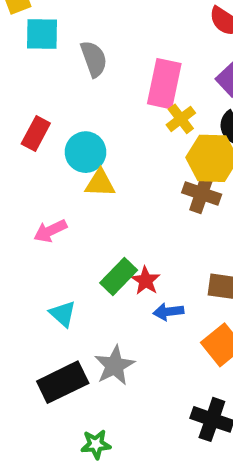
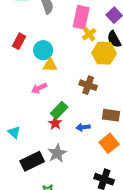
brown cross: (202, 194) -> (88, 85), moved
pink arrow: (50, 231) -> (39, 88), moved
red star: (146, 281) -> (55, 123), moved
cyan triangle: (63, 314) -> (14, 132), moved

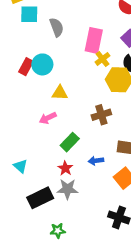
cyan circle: (43, 50) -> (42, 64), moved
brown cross: (88, 85) -> (101, 115), turned -36
red star: (55, 123) -> (65, 168), moved
gray star: (57, 153) -> (68, 189), turned 30

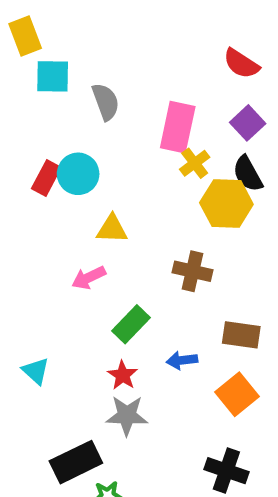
brown cross: (101, 115) -> (193, 271), turned 30
black rectangle: (40, 198) -> (76, 462), moved

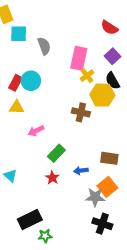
yellow triangle: (112, 229) -> (17, 107), moved
brown cross: (193, 271) -> (81, 112), moved
gray star: (127, 415) -> (95, 197), moved

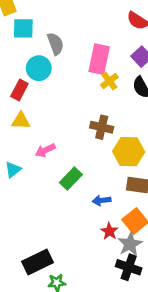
cyan circle: (31, 81) -> (39, 68), moved
yellow hexagon: (102, 95) -> (129, 152), moved
cyan triangle: (10, 176) -> (13, 170), moved, turned 40
red star: (52, 178) -> (109, 231), moved
gray star: (95, 197) -> (130, 244), moved, turned -30

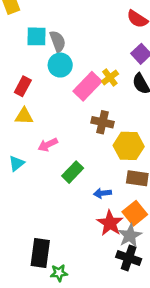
cyan square: (23, 28) -> (37, 36), moved
pink rectangle: (99, 59) -> (88, 86), moved, turned 32
cyan circle: (39, 68) -> (60, 65), moved
red star: (109, 231) -> (110, 223), size x1.5
black rectangle: (37, 262) -> (40, 253), turned -56

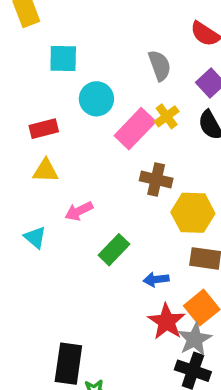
gray semicircle: (58, 41) -> (160, 65), moved
red rectangle: (23, 86) -> (44, 129), turned 48
cyan triangle: (17, 163) -> (35, 237), turned -42

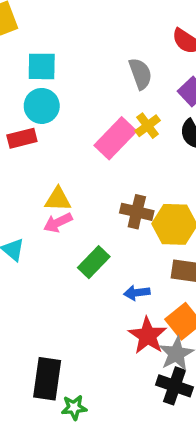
cyan circle: (96, 99) -> (42, 106), moved
yellow triangle: (46, 171) -> (58, 199), moved
brown cross: (156, 179) -> (137, 212), moved

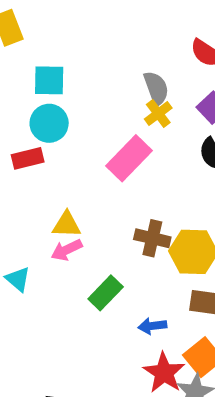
yellow cross: (148, 126) -> (158, 114), moved

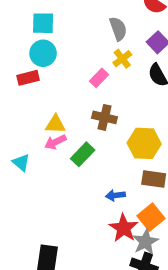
yellow cross: (158, 114) -> (122, 59), moved
pink rectangle: (129, 158) -> (99, 78), size x0.6
brown cross: (152, 238) -> (105, 117), moved
green rectangle: (106, 293) -> (83, 154), moved

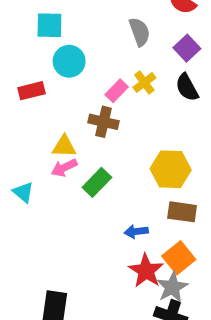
cyan circle: (43, 53) -> (69, 61), moved
yellow cross: (122, 59) -> (144, 83), moved
brown cross: (105, 117) -> (103, 122), moved

